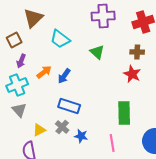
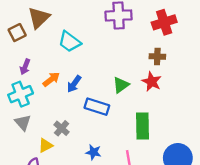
brown square: (14, 40) -> (17, 33), moved
green triangle: (97, 52) -> (121, 85), moved, turned 42
blue rectangle: (69, 106) -> (97, 107), moved
gray cross: (62, 127) -> (62, 128), moved

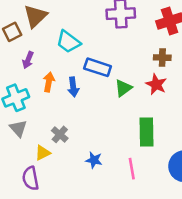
purple arrow: (25, 67) -> (28, 60), moved
orange arrow: (51, 79) -> (49, 82), turned -42
blue arrow: (74, 84) -> (73, 87), turned -42
blue rectangle: (97, 107) -> (98, 67), moved

